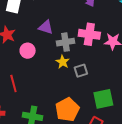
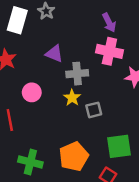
pink cross: (89, 34) -> (109, 51), moved
pink circle: (28, 51) -> (32, 92), moved

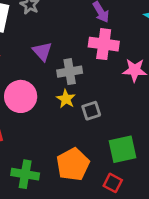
purple triangle: (54, 54) -> (42, 51), turned 30
pink circle: (32, 92) -> (21, 96), size x1.5

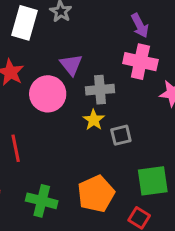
pink circle: (21, 96) -> (48, 94), moved

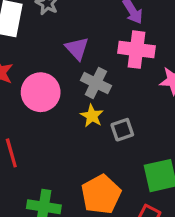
purple triangle: (71, 65) -> (77, 49), moved
gray cross: (100, 90) -> (96, 83), turned 36

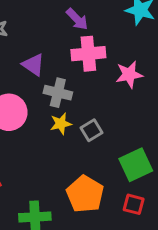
yellow star: (92, 116) -> (61, 124), turned -30

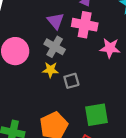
purple triangle: (33, 65) -> (56, 21), moved

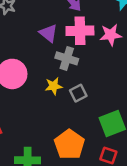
gray cross: (55, 47) -> (67, 58), moved
pink star: (110, 48) -> (111, 35), moved

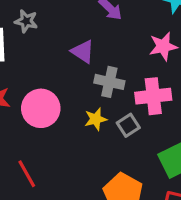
pink cross: (80, 31) -> (153, 96), moved

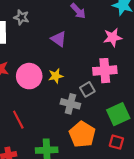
gray cross: (109, 82) -> (70, 104), moved
yellow star: (96, 119) -> (56, 76), moved

